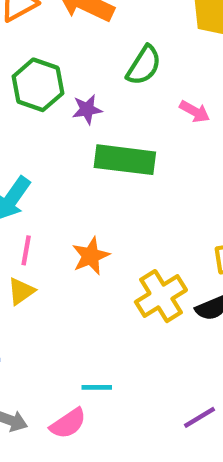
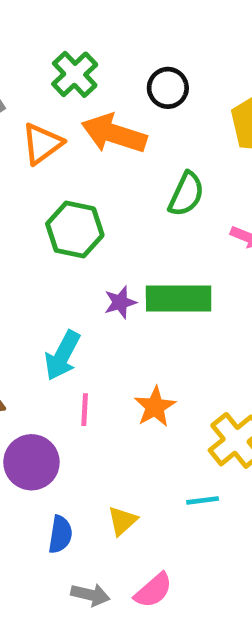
purple star: (87, 109) -> (120, 302), moved
yellow triangle: (21, 291) -> (122, 521), moved
cyan line: (97, 387) -> (203, 500), moved

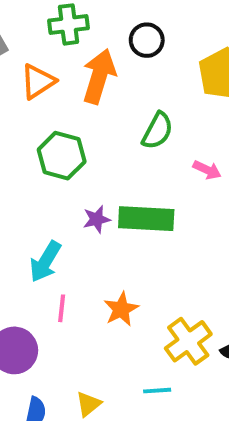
green cross: (75, 74) -> (69, 24), turned 33
orange arrow: (114, 134) -> (99, 76), turned 86

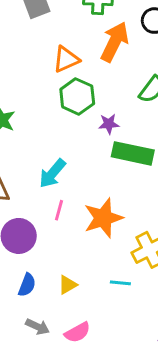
orange triangle: (38, 82) -> (66, 59), moved
purple star: (97, 219) -> (109, 124), moved
orange star: (121, 309) -> (103, 218), size x1.5

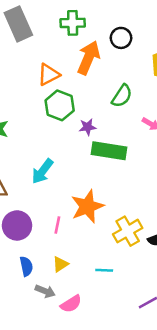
pink line: (59, 210) -> (57, 225), moved
cyan line: (120, 283) -> (104, 270), moved
blue semicircle: (27, 285) -> (26, 266), turned -30
gray arrow: (38, 327) -> (45, 291), moved

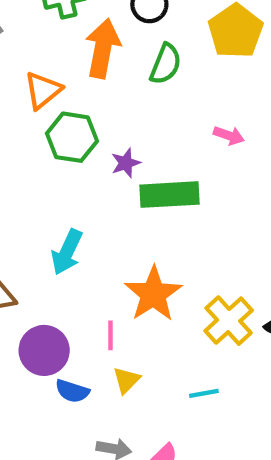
green semicircle: (122, 96) -> (166, 64), moved
yellow triangle: (60, 264) -> (126, 380), moved
blue semicircle: (26, 266) -> (72, 391), moved, turned 132

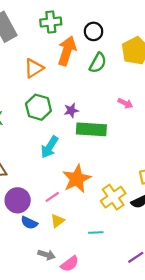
green hexagon: (72, 137) -> (38, 107), moved
cyan arrow: (67, 252) -> (50, 147), moved
pink line: (111, 335) -> (52, 197), turned 48

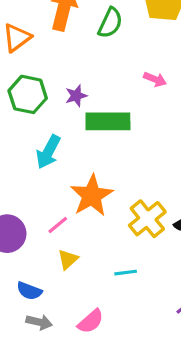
blue semicircle: (29, 223) -> (29, 291), moved
gray arrow: (47, 255) -> (39, 322), moved

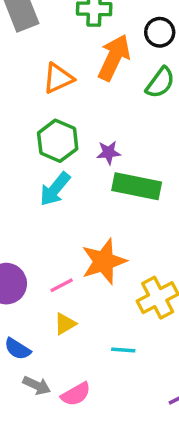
cyan arrow: (48, 152) -> (55, 189), moved
gray arrow: (39, 322) -> (37, 385), moved

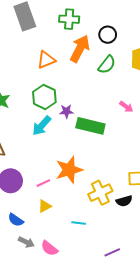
purple star: (109, 152) -> (66, 111), moved
pink semicircle: (76, 394) -> (49, 248), turned 66

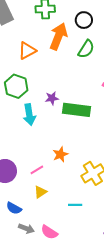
green hexagon: (44, 97) -> (16, 86), moved
cyan arrow: (42, 126) -> (29, 115), turned -45
orange star: (69, 170) -> (60, 154), size x0.6

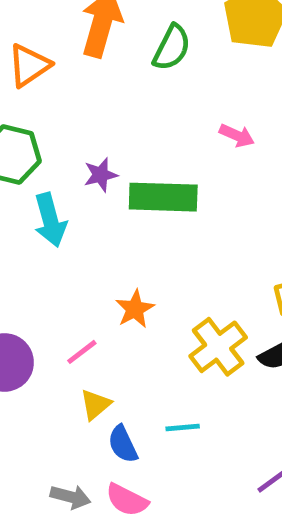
blue semicircle: (14, 208) -> (123, 444), moved, turned 42

